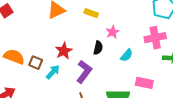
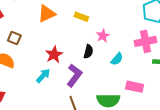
brown square: (36, 63) -> (14, 38), moved

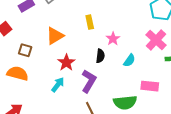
orange triangle: (47, 14) -> (55, 36), moved
yellow rectangle: (81, 17) -> (90, 22), turned 64
pink cross: (146, 41) -> (156, 40), turned -30

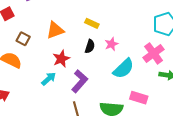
yellow rectangle: (90, 22) -> (92, 23), turned -64
black semicircle: (100, 56) -> (90, 46), moved
cyan semicircle: (129, 60) -> (124, 69), size x1.6

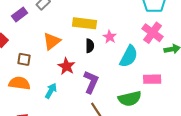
yellow rectangle: (92, 23) -> (85, 23), size x1.6
cyan arrow: (49, 79) -> (51, 91), moved

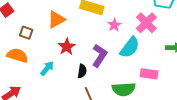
pink cross: (153, 33) -> (146, 23), moved
black semicircle: (90, 46) -> (82, 71), moved
purple L-shape: (91, 82) -> (100, 56), moved

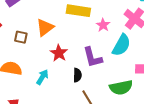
brown square: (26, 33) -> (21, 37), moved
purple L-shape: (100, 56) -> (93, 57), turned 140

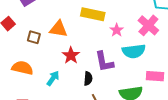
orange triangle: (45, 27) -> (58, 29), turned 42
cyan semicircle: (121, 45) -> (134, 51), turned 50

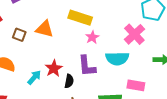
pink star: (117, 30) -> (92, 37), moved
red star: (71, 55) -> (54, 68), moved

